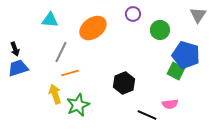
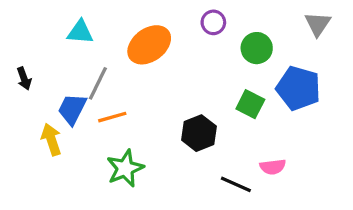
blue trapezoid: (18, 68) -> (72, 109), moved, turned -45
green square: (176, 71) -> (250, 104), moved
yellow arrow: (55, 94) -> (51, 139), moved

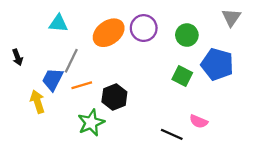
purple circle: (213, 22) -> (144, 28), moved, size x1.5
black hexagon: (199, 133) -> (114, 97), moved
pink semicircle: (273, 167) -> (199, 121), turned 30

